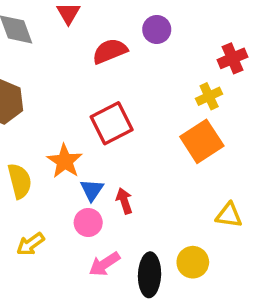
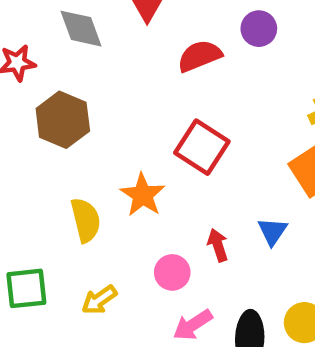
red square: (112, 123) -> (202, 147), turned -30
blue triangle: (92, 190) -> (273, 231), moved

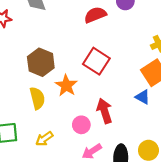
brown hexagon: (63, 120) -> (41, 62), moved
blue triangle: (273, 231) -> (143, 97), moved, turned -35
red arrow: (218, 245) -> (104, 111), size x1.5

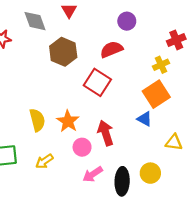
red semicircle: (95, 15) -> (111, 49), moved
brown hexagon: (41, 62) -> (63, 52), moved
orange star: (66, 85) -> (68, 121), moved

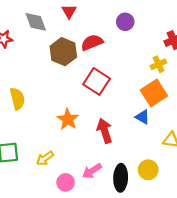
red semicircle: (111, 49) -> (92, 42), moved
yellow semicircle: (37, 120) -> (17, 99), moved
pink circle: (82, 147) -> (66, 182), moved

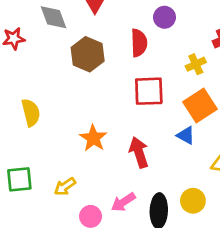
red semicircle: (92, 42) -> (139, 43), moved, turned 110
yellow cross: (158, 64) -> (196, 64), moved
red square: (97, 81) -> (149, 91), moved, turned -35

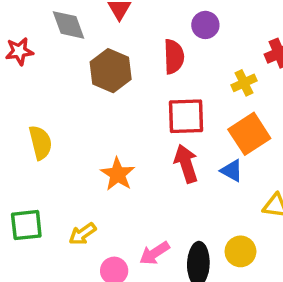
red arrow: (139, 152) -> (186, 164), moved

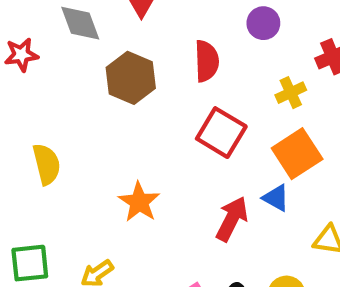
purple circle: (205, 25) -> (263, 23), moved
red square: (186, 116) -> (221, 133), turned 33
red arrow: (186, 164) -> (232, 219), moved, turned 45

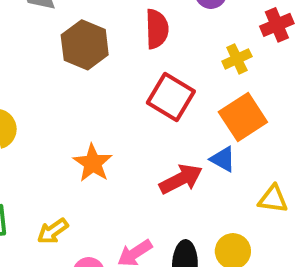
red arrow: (232, 219) -> (181, 179), turned 36

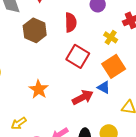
yellow cross: (237, 59) -> (111, 37), turned -32

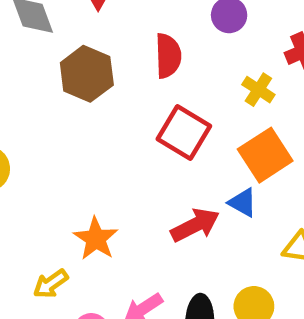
orange star: (39, 89) -> (96, 239), moved

